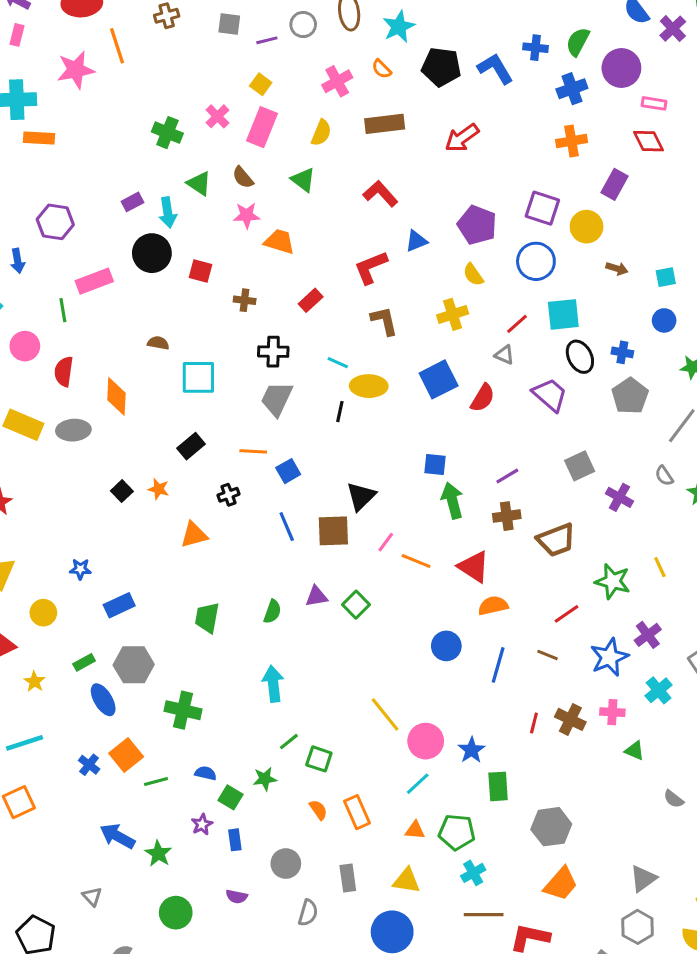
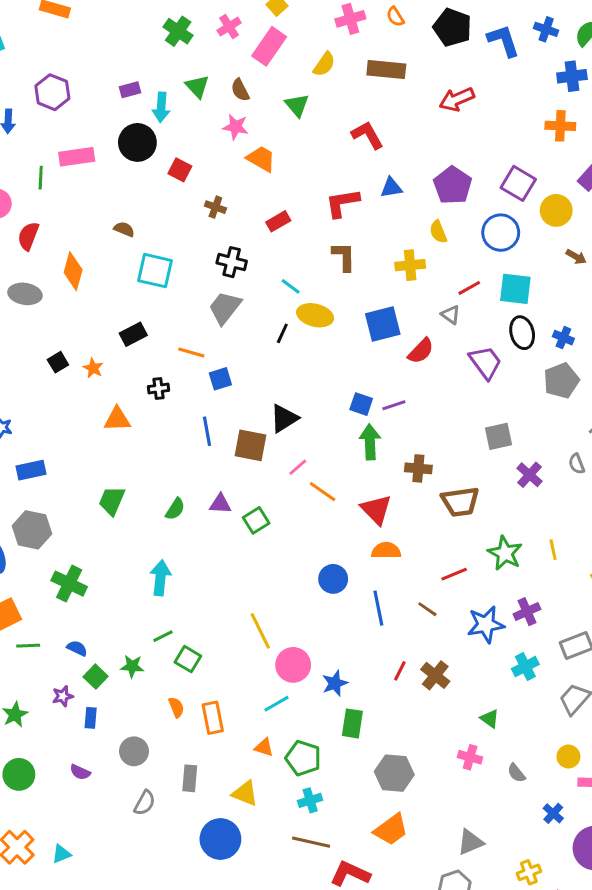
purple line: (507, 476) -> (394, 405), moved
blue line: (498, 665) -> (378, 608), turned -40
pink cross: (612, 712) -> (470, 757), moved

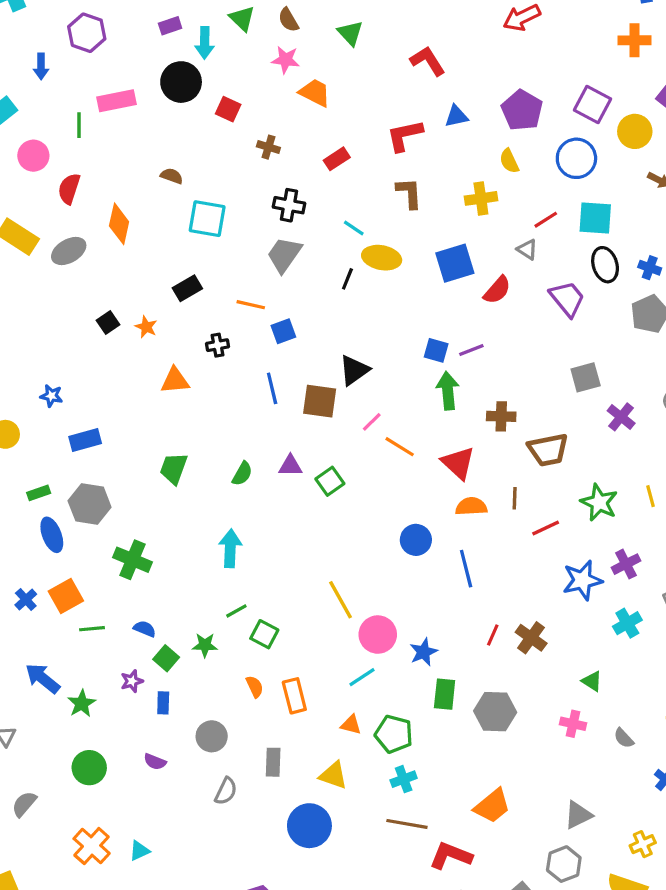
gray ellipse: (25, 294) -> (69, 251), turned -36
brown line: (427, 609) -> (515, 498), moved, turned 60
gray hexagon: (394, 773) -> (495, 712), moved

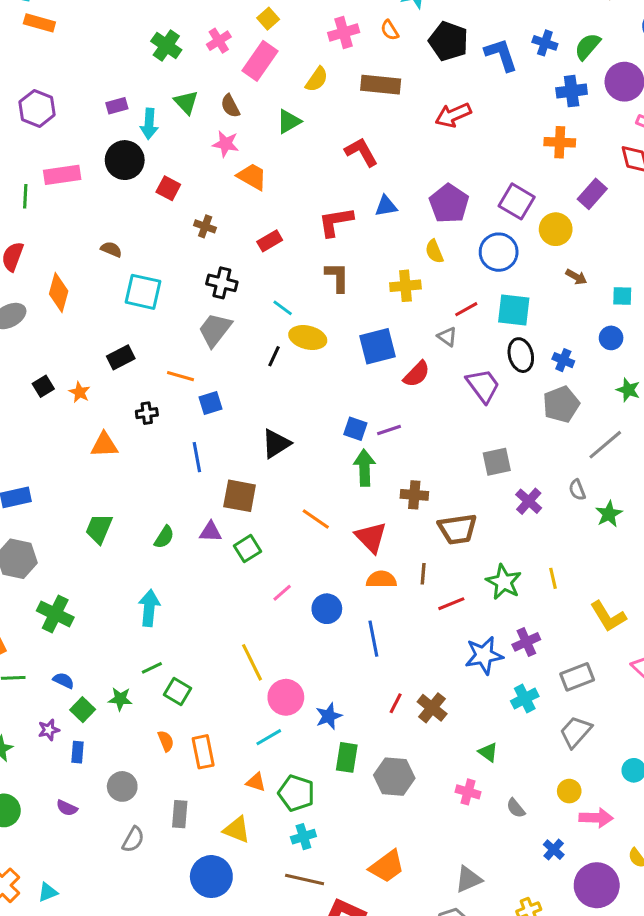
green triangle: (350, 33) -> (289, 121), turned 40
brown square: (320, 401) -> (240, 496), moved
pink line: (372, 422) -> (282, 593), moved

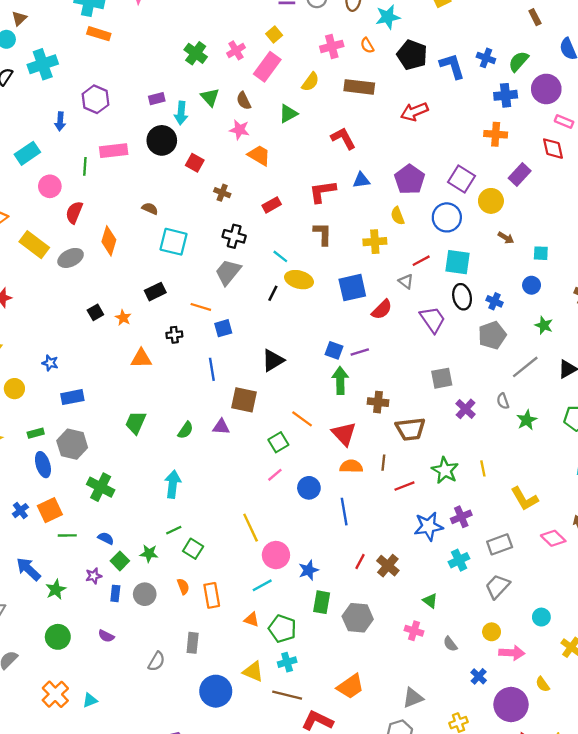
green square: (247, 549) -> (278, 442), moved
gray circle: (122, 786) -> (145, 594), moved
yellow triangle: (237, 830) -> (253, 672), moved

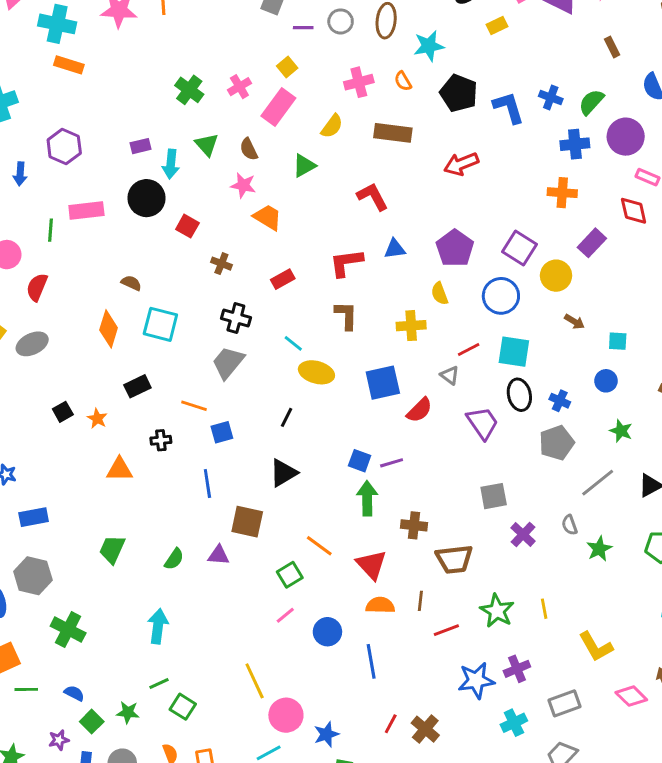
orange diamond: (109, 241) -> (109, 329), moved
black line: (273, 293) -> (287, 417), moved

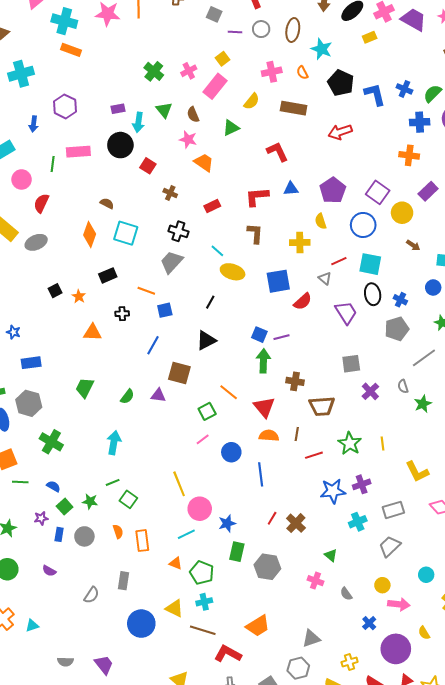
cyan star: (429, 46) -> (322, 49), turned 30
blue line: (207, 484) -> (153, 345), turned 36

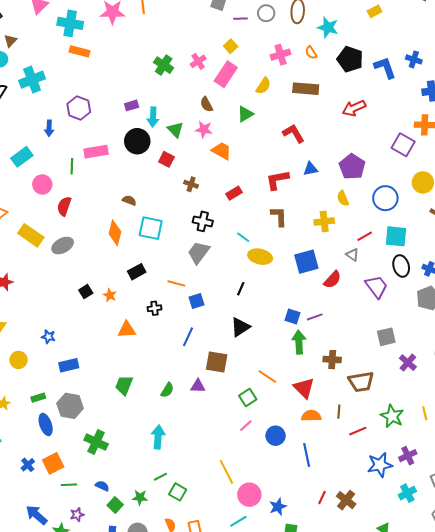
green triangle: (164, 110) -> (175, 130), moved
purple square: (378, 192) -> (403, 145), moved
purple star: (41, 518) -> (77, 515), moved

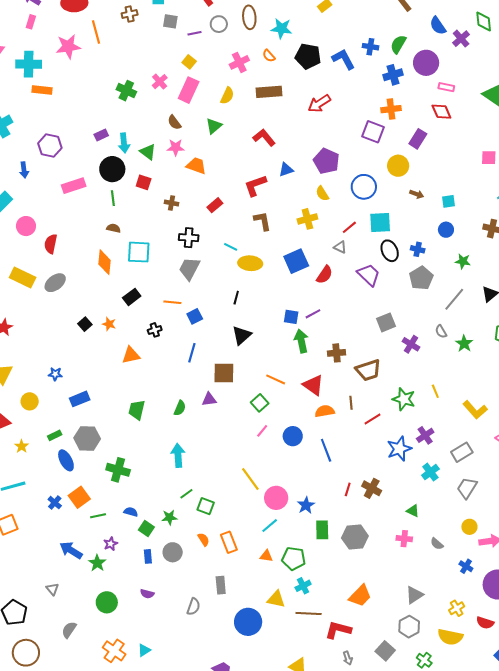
green line: (72, 166) -> (113, 198), moved

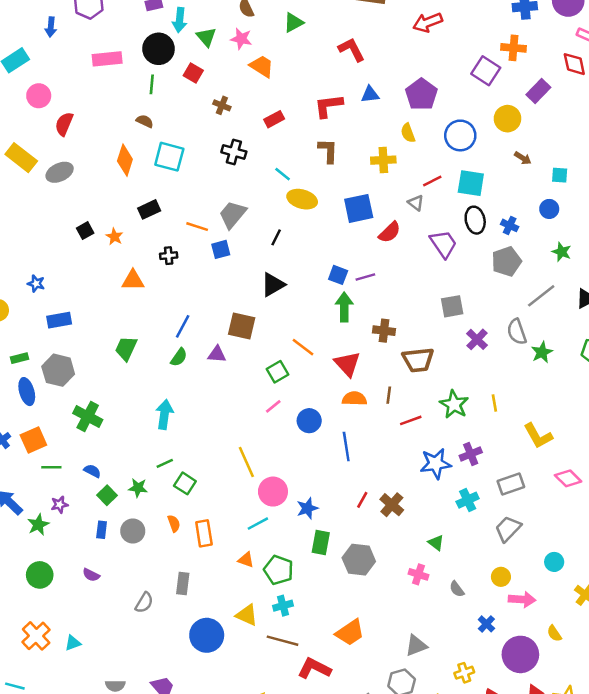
gray trapezoid: (189, 269) -> (233, 215), moved
gray semicircle: (441, 332) -> (517, 332), size x1.5
blue line: (192, 353) -> (183, 326), moved

